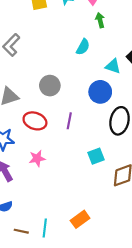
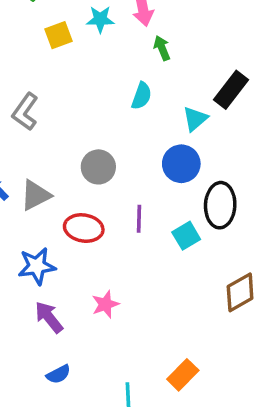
cyan triangle: (113, 66) -> (195, 119), turned -49
cyan square: (96, 156) -> (186, 236), moved
pink star: (37, 158) -> (105, 304), moved

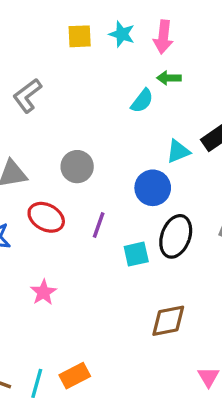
green arrow: (162, 48) -> (169, 78), turned -85
cyan semicircle: (141, 96) -> (142, 101), moved
pink star: (105, 304) -> (43, 292), turned -30
orange rectangle: (183, 375) -> (75, 376), moved

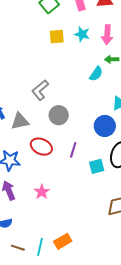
gray L-shape: (27, 96) -> (40, 90), moved

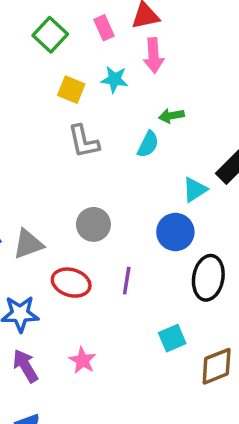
pink arrow: (107, 35) -> (154, 55), moved
yellow square: (57, 37) -> (71, 90), turned 35
gray L-shape: (40, 90) -> (84, 141), moved, turned -55
cyan square: (97, 166) -> (172, 338), moved

